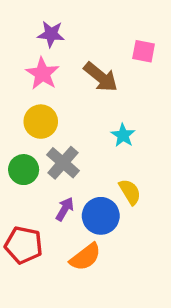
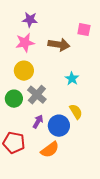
pink star: (42, 74) -> (25, 43), turned 30
brown arrow: (101, 77) -> (59, 45), turned -30

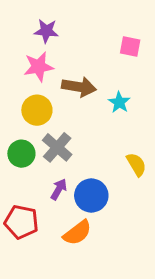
brown arrow: (59, 45) -> (79, 87), moved
cyan star: (72, 79) -> (119, 102), moved
yellow semicircle: (76, 112) -> (136, 164), moved

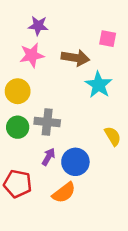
brown arrow: (79, 87) -> (75, 58), moved
cyan star: (119, 102) -> (99, 85), size x1.5
yellow circle: (37, 110) -> (18, 91), moved
gray cross: (57, 147) -> (47, 122), turned -35

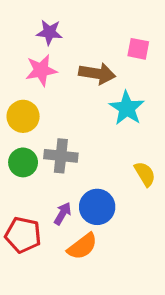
purple arrow: (48, 157) -> (63, 213), moved

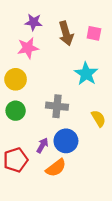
brown arrow: (97, 74) -> (66, 33), moved, turned 65
gray cross: (61, 156) -> (57, 106), moved
red pentagon: (23, 235) -> (16, 160), turned -30

